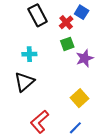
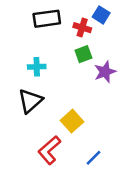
black rectangle: (38, 15) -> (47, 19), turned -70
red cross: (66, 22) -> (82, 28), turned -32
yellow square: (79, 98) -> (72, 121), moved

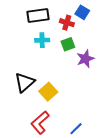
cyan cross: (37, 67) -> (42, 40), moved
yellow square: (72, 121) -> (48, 92), moved

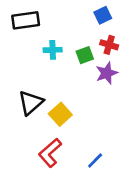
blue square: (82, 12) -> (103, 15), turned 32
black rectangle: (38, 15) -> (26, 20), moved
red cross: (67, 23) -> (109, 45), moved

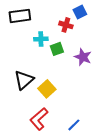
red cross: (109, 45) -> (66, 25), moved
green square: (85, 55) -> (57, 49), moved
purple star: (107, 73) -> (83, 57), turned -30

